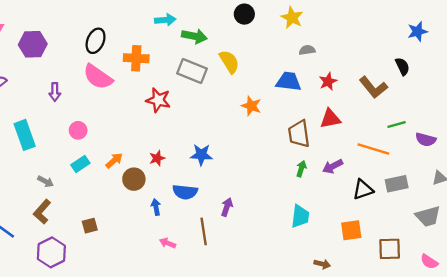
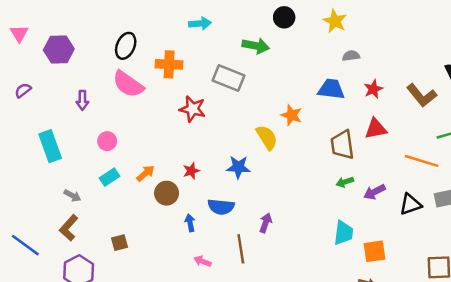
green arrow: (194, 36) -> (256, 46), moved
yellow semicircle: (229, 62) -> (267, 137), moved
purple arrow: (333, 166) -> (375, 192), moved
green arrow: (301, 169) -> (345, 182), turned -126
orange square: (351, 230) -> (375, 251), moved

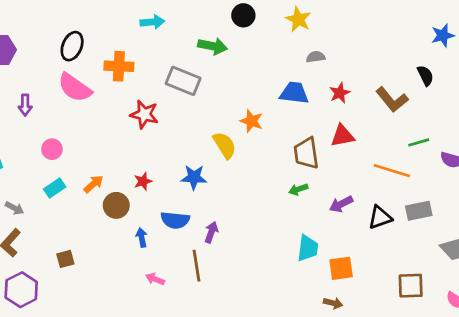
green arrow: (345, 182) -> (298, 189), moved
purple arrow: (266, 223) -> (211, 232), moved

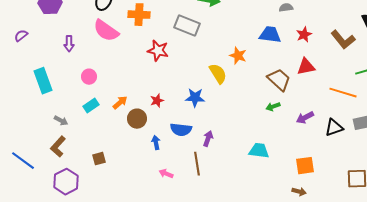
brown trapezoid: (306, 153) -> (279, 80), turned 140
cyan trapezoid: (308, 248) -> (259, 151), moved, turned -90

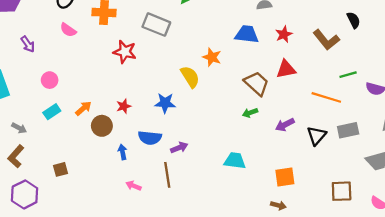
pink semicircle: (106, 31) -> (68, 30), size x0.6
purple arrow: (69, 44) -> (28, 44), turned -35
black triangle: (334, 128) -> (316, 136), turned -30
purple arrow: (208, 139) -> (179, 148), turned 49

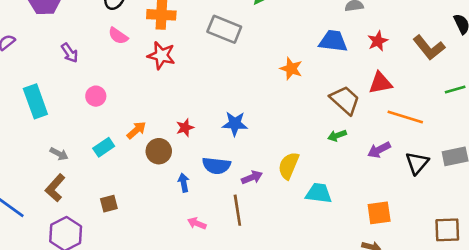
red star: (125, 52) -> (161, 55), moved
yellow semicircle: (190, 77) -> (289, 166), moved, turned -125
orange line: (326, 97) -> (405, 117), moved
cyan rectangle: (52, 112) -> (104, 147), moved

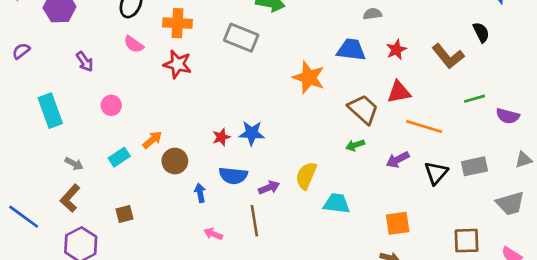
orange star: (291, 69) -> (309, 77), size x1.4
red star: (185, 128) -> (221, 137), moved

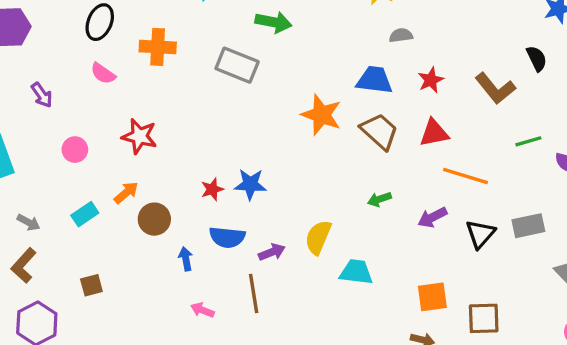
red star: (178, 64) -> (139, 136), moved
brown trapezoid: (363, 109) -> (379, 131), moved
brown square: (467, 241) -> (484, 318), moved

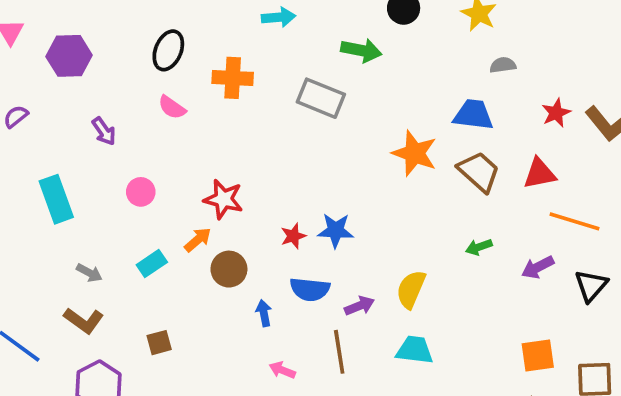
red star: (431, 80) -> (556, 113), moved
red star: (139, 136) -> (223, 199), moved
brown L-shape: (24, 265) -> (84, 321), turned -96
cyan trapezoid: (356, 272) -> (415, 350), moved

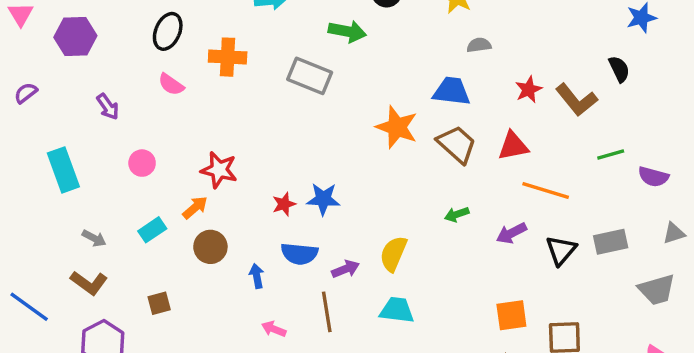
brown circle: (229, 269) -> (210, 247), moved

